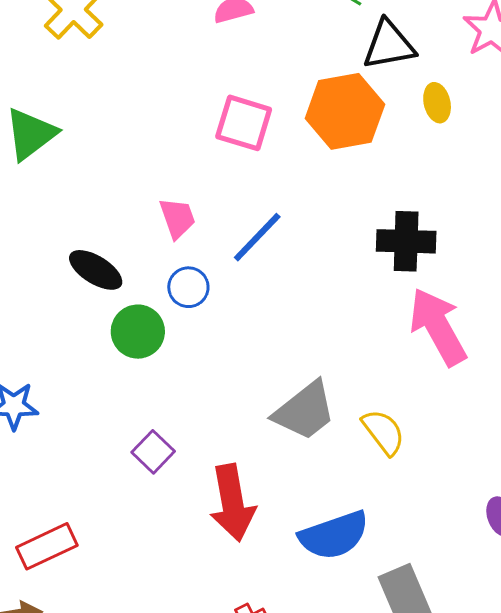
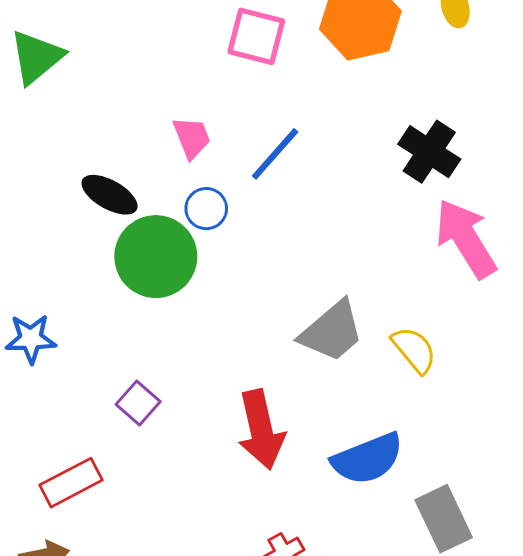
black cross: (406, 241) -> (429, 152), turned 34
green circle: (138, 332) -> (156, 257), size x1.5
purple square: (153, 452) -> (138, 403), moved

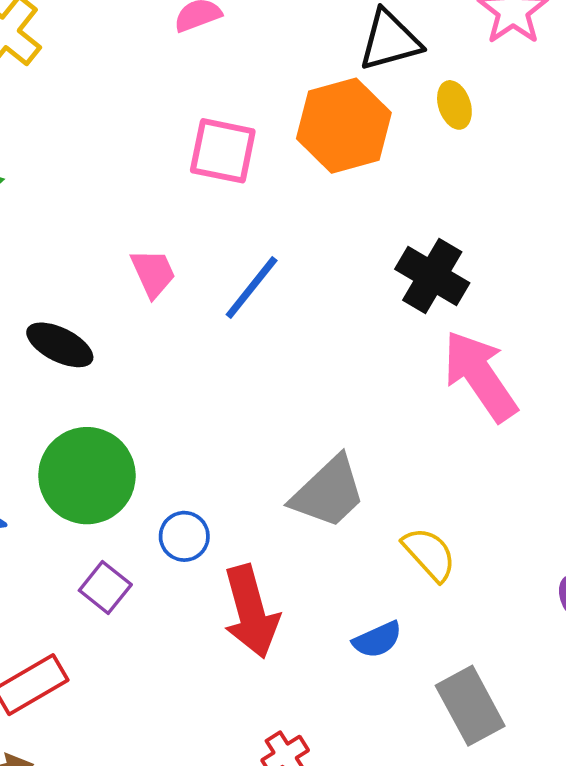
blue circle: (206, 209) -> (184, 536), moved
green circle: (156, 257) -> (87, 476), moved
yellow semicircle: (414, 350) -> (429, 554), moved
blue semicircle: (367, 459) -> (377, 640), size x0.6

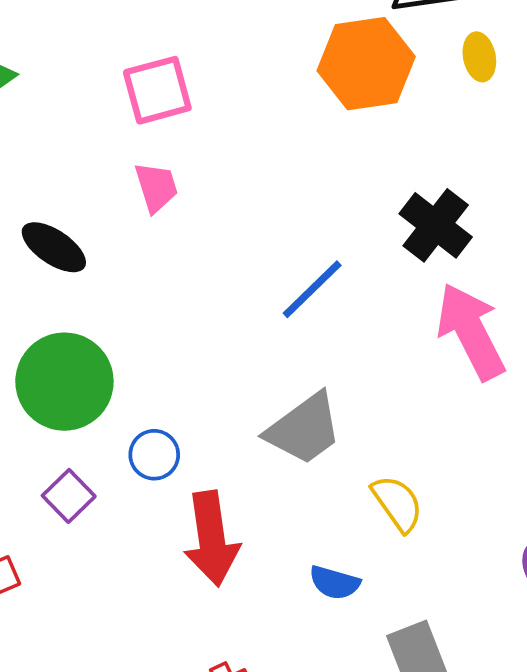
pink square: (223, 151) -> (157, 90), moved, turned -34
blue line: (252, 287) -> (312, 289), moved
blue semicircle: (377, 640) -> (335, 583), turned 33

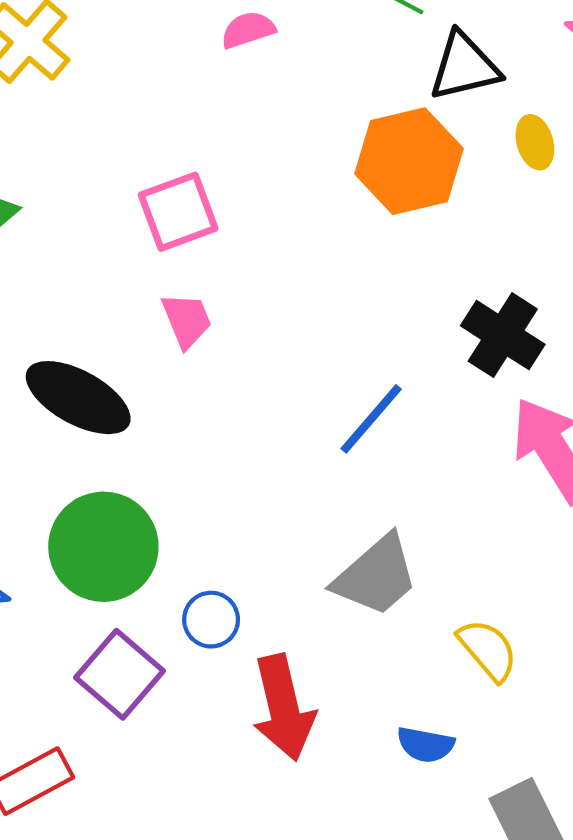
black ellipse: (54, 247) -> (78, 398), size x1.4
purple square: (69, 496) -> (120, 674), size x1.5

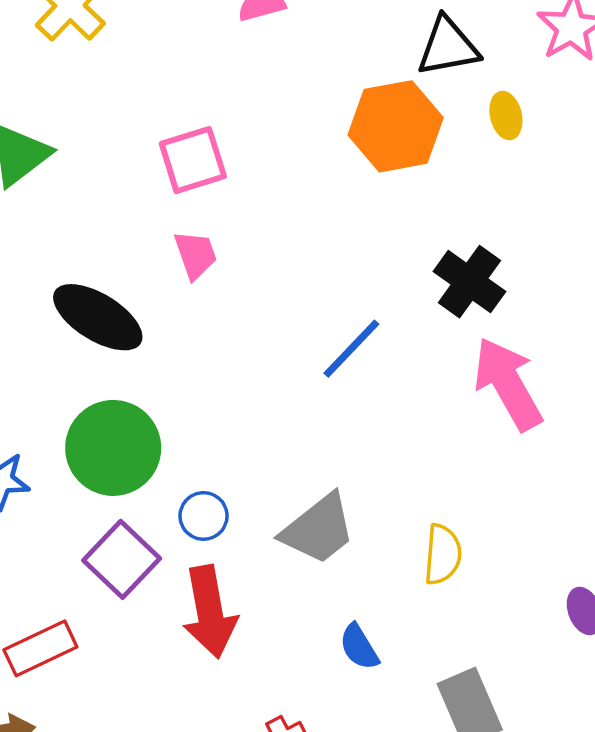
gray trapezoid: (376, 576) -> (318, 529), moved
yellow semicircle: (488, 650) -> (443, 554), turned 42
red arrow: (283, 708) -> (210, 612), moved
blue semicircle: (426, 745) -> (359, 647), moved, turned 45

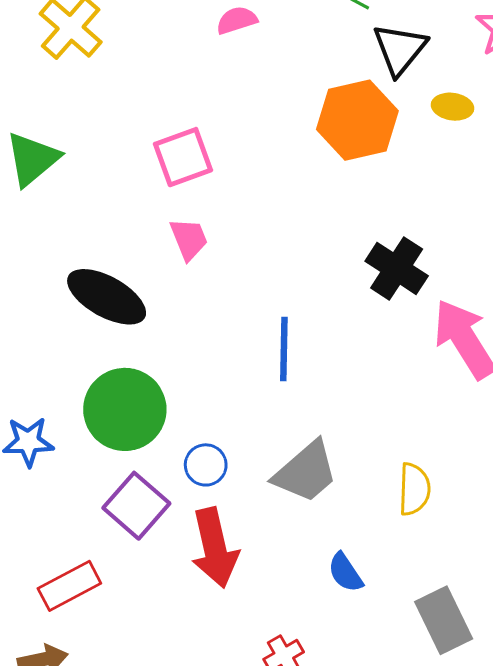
black triangle: (448, 47) -> (400, 49), turned -38
yellow ellipse: (506, 115) -> (453, 107), turned -66
black cross: (469, 282) -> (397, 268), moved
blue line: (351, 349) -> (284, 349), moved, turned -40

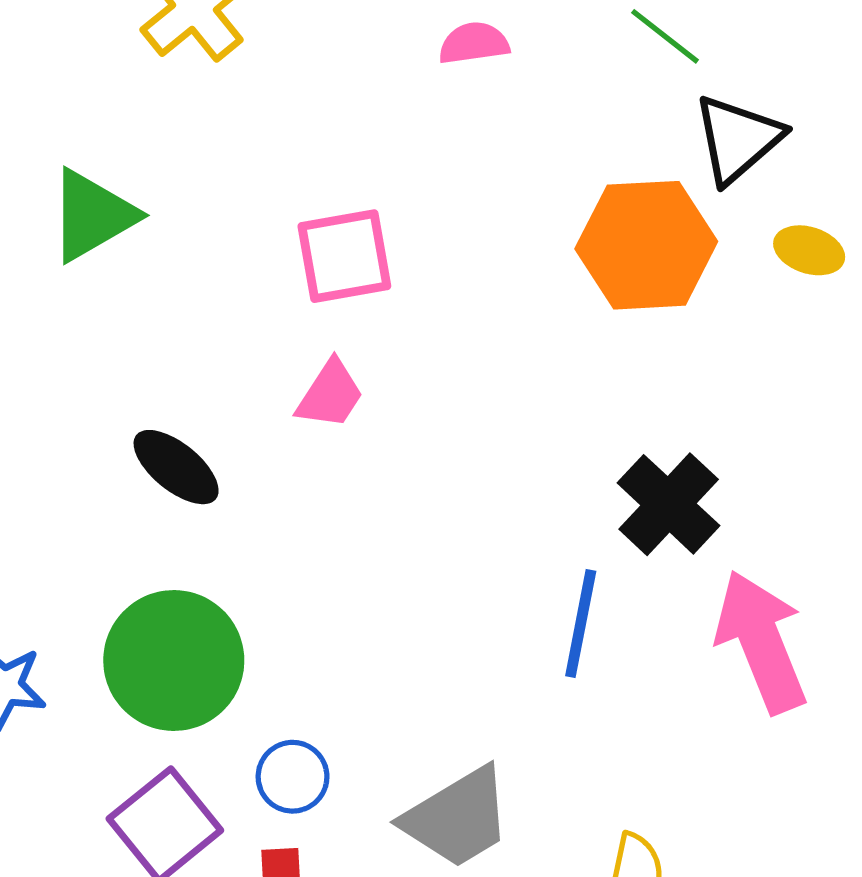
pink trapezoid: (189, 239) -> (330, 395), turned 45
black ellipse: (107, 297) -> (176, 467), size x0.7
blue line: (284, 349) -> (581, 623), moved

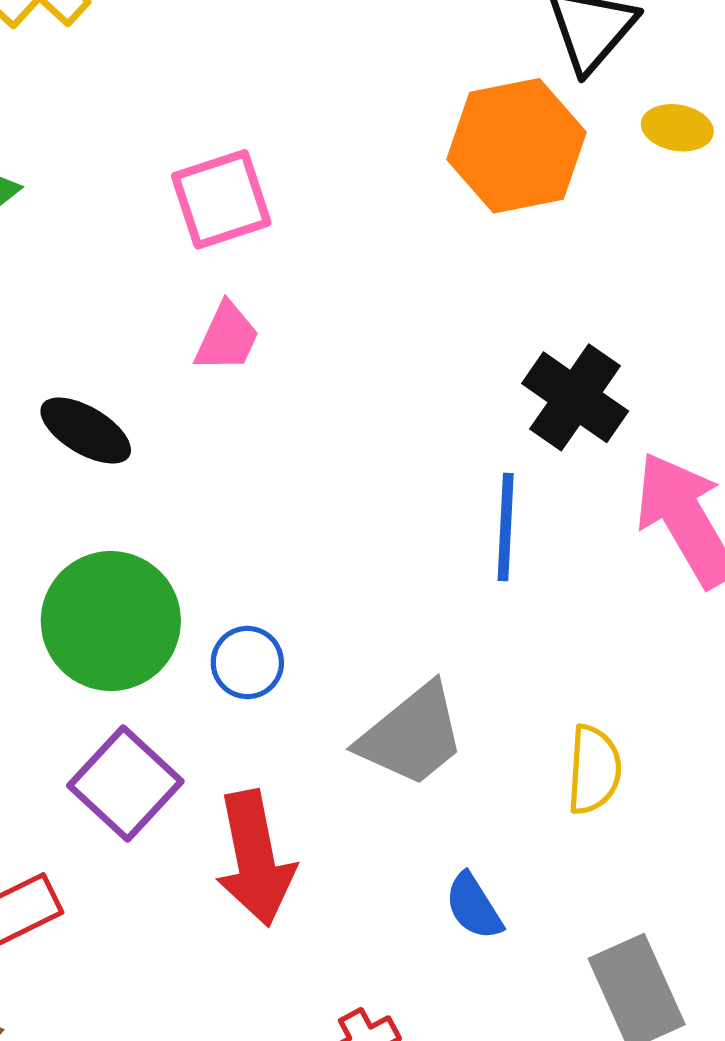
blue circle: (293, 777) -> (247, 662), moved

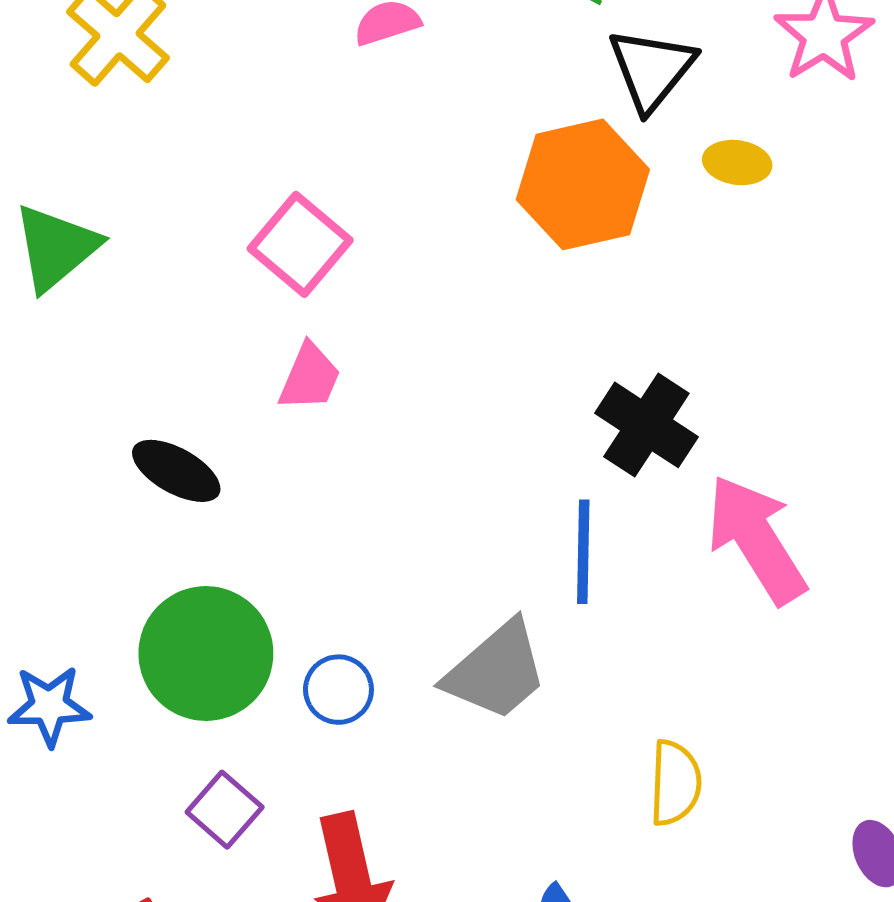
pink square: (221, 199) -> (300, 244), turned -30
gray trapezoid: (412, 735) -> (496, 671), moved
purple square: (125, 784) -> (225, 810), size x0.7

